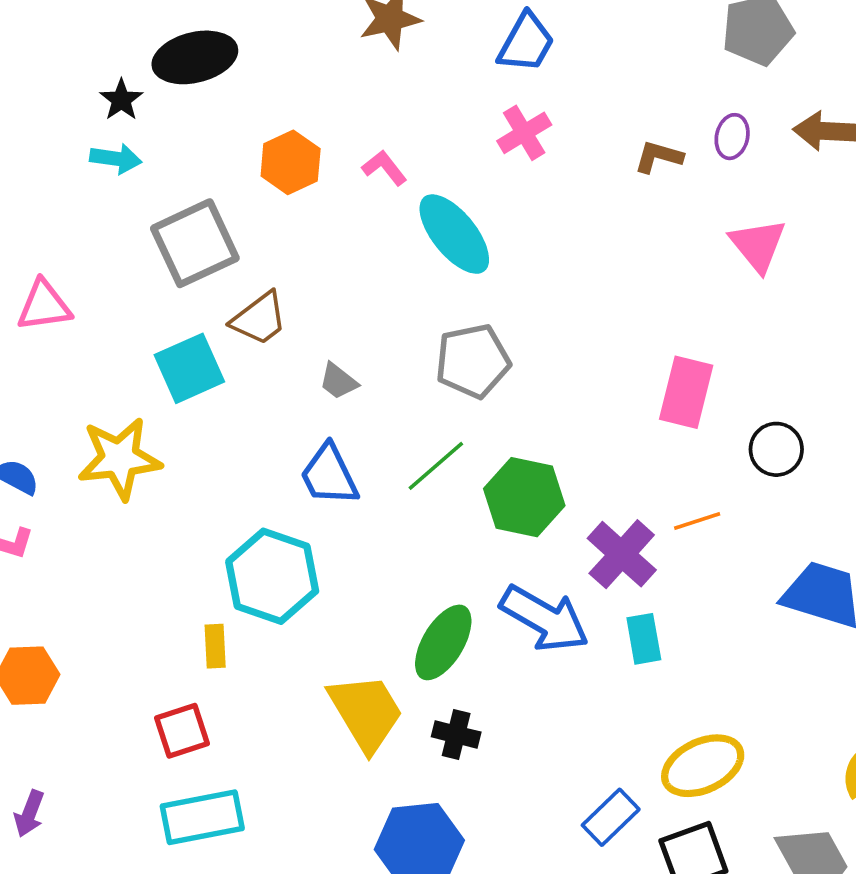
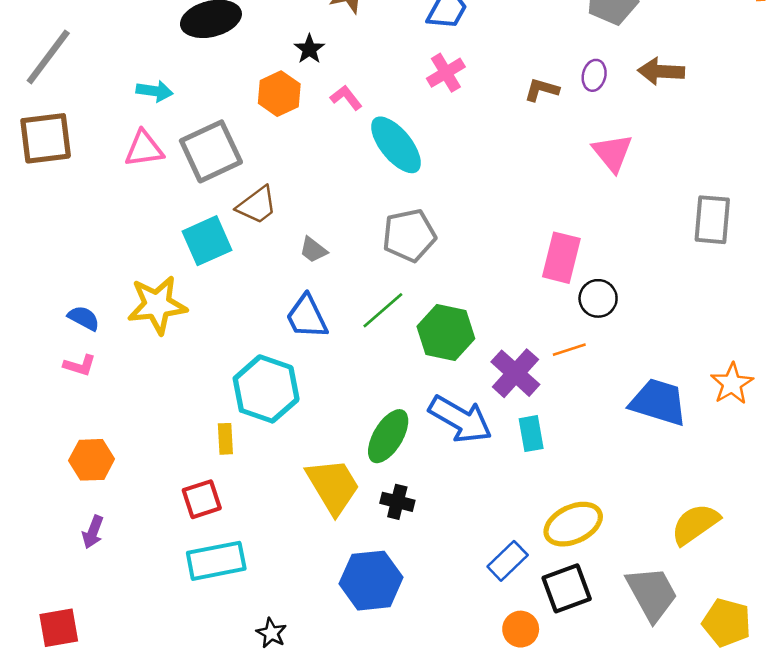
black star: (121, 100) -> (309, 49), moved
pink triangle: (44, 306) -> (144, 149), moved
black circle: (776, 449) -> (598, 298), moved
purple arrow: (29, 814) -> (93, 532), moved

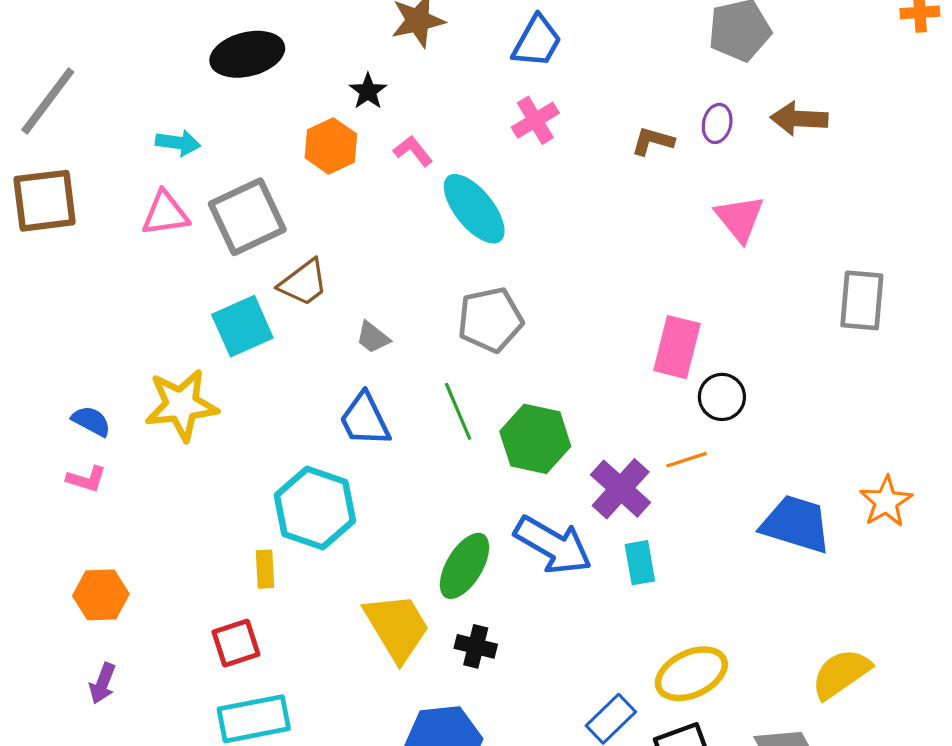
green line: (383, 310) -> (458, 411), turned -72

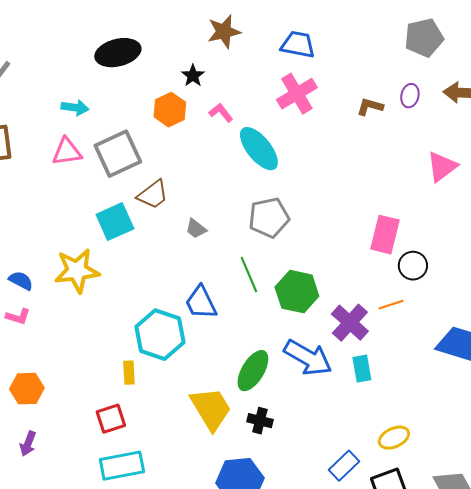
blue trapezoid: (537, 41) -> (298, 45), turned -108
pink cross: (535, 120) -> (297, 94), size x1.4
pink triangle: (740, 218) -> (442, 167), moved, turned 32
blue trapezoid: (365, 420) -> (201, 303), moved
yellow ellipse: (691, 674) -> (394, 438), size x0.7

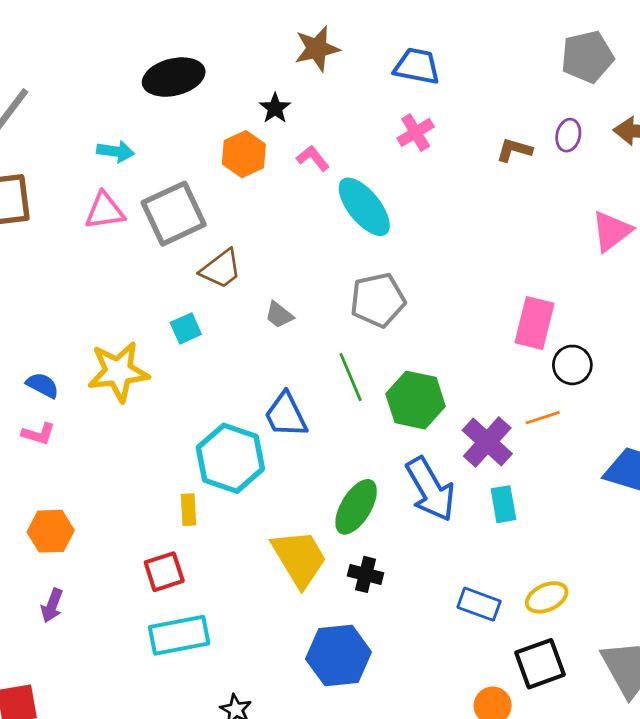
pink cross: (297, 94) -> (416, 132), size x0.7
cyan square: (115, 222) -> (186, 328), moved, size x0.6
blue arrow: (308, 358) -> (430, 489), turned 30
blue rectangle: (344, 466) -> (479, 604), moved, turned 64

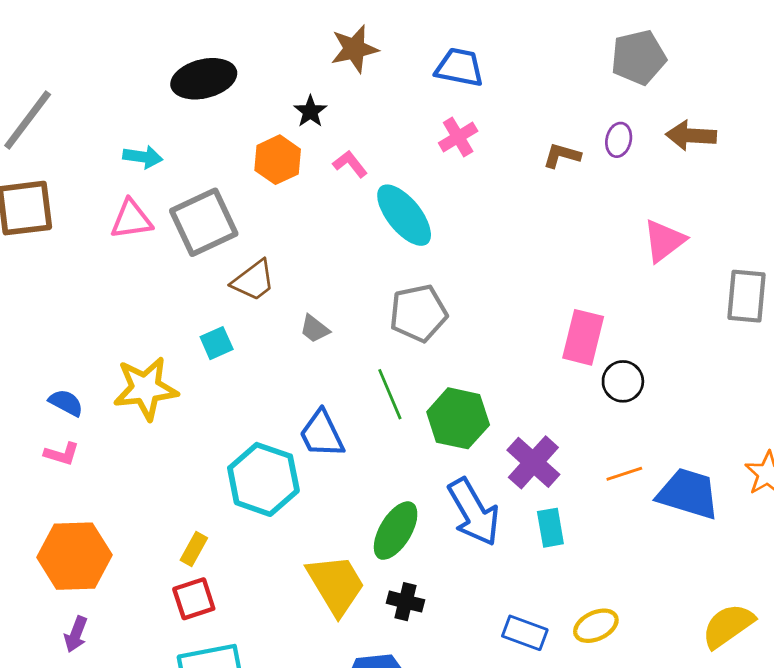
orange line: (543, 418) -> (624, 474), moved
yellow rectangle: (189, 510) -> (194, 549), moved, turned 32
orange hexagon: (51, 531) -> (74, 556), size x1.5

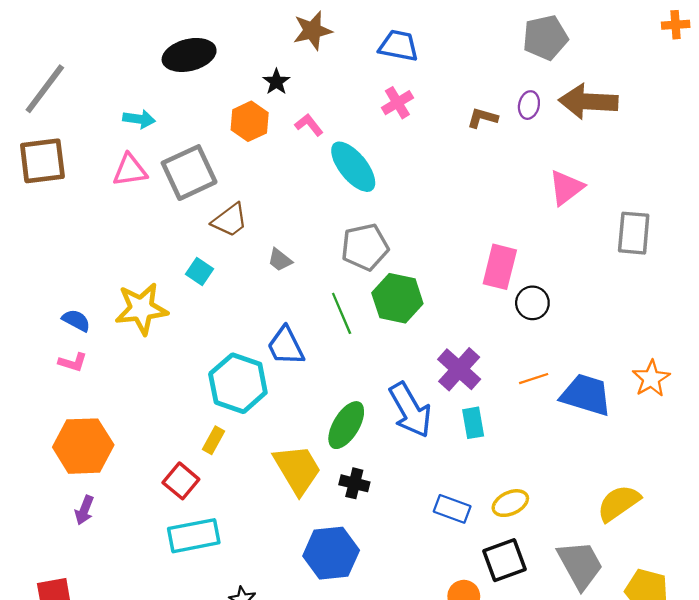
brown arrow: (691, 136) -> (588, 102), size x1.4
cyan square: (217, 343) -> (200, 271), turned -32
green hexagon: (458, 418) -> (397, 298), moved
yellow rectangle: (194, 549) -> (214, 440), moved
red square: (194, 599) -> (181, 481), turned -32

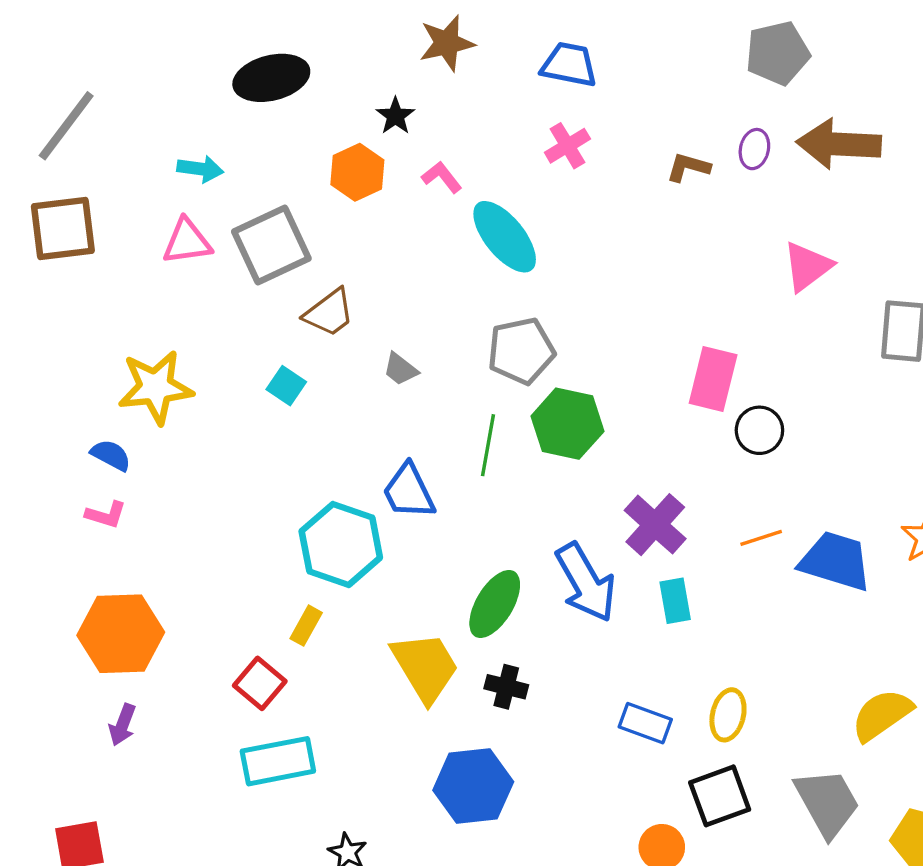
yellow star: (141, 309) -> (156, 387), moved
green line: (342, 313) -> (488, 445), turned 33
yellow ellipse: (510, 503) -> (728, 715), turned -52

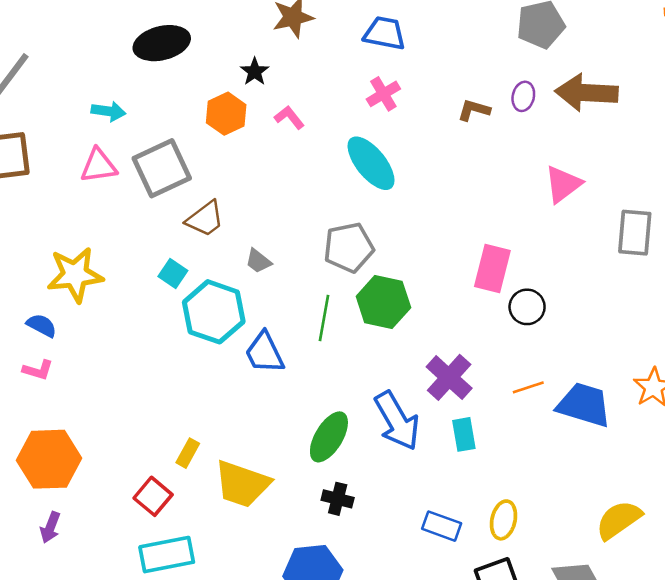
cyan ellipse: (505, 237) -> (371, 163), moved
cyan hexagon: (341, 544) -> (214, 312), moved
yellow trapezoid: (425, 667) -> (242, 484), moved, turned 140

